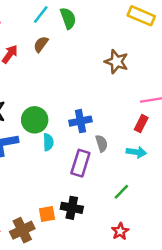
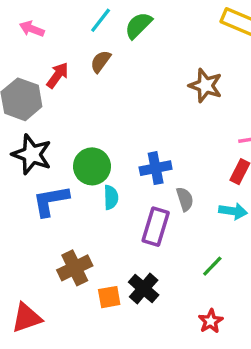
green semicircle: (68, 18) -> (138, 25), turned -115
black cross: (72, 208) -> (144, 288), turned 30
brown cross: (22, 230) -> (75, 268), moved

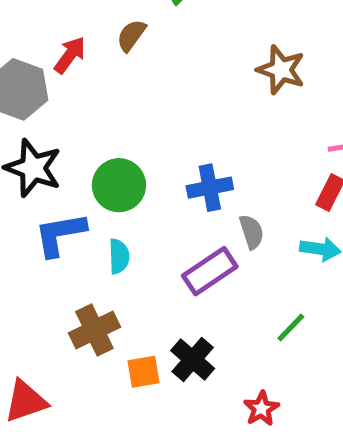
cyan semicircle: (111, 197) -> (119, 256), moved
purple rectangle: (156, 227) -> (210, 271), turned 39
red star: (211, 321) -> (261, 409), moved

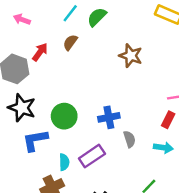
brown star: (281, 70) -> (131, 56), moved
cyan semicircle: (119, 256) -> (64, 162), moved
purple rectangle: (210, 271) -> (92, 156), moved

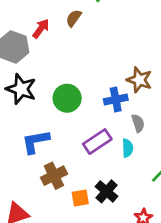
brown star: (131, 56) -> (139, 80), moved
blue L-shape: (35, 140) -> (36, 142), moved
cyan semicircle: (64, 162) -> (128, 148), moved

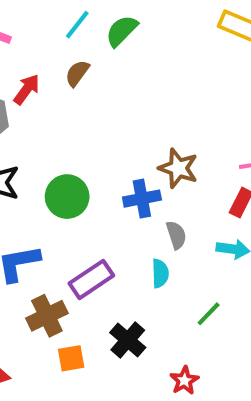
purple rectangle: (97, 142) -> (91, 279), moved
orange square: (80, 198) -> (71, 358), moved

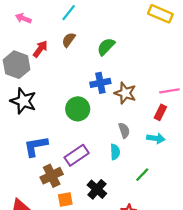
green semicircle: (122, 31) -> (106, 47), moved
green circle: (67, 197) -> (78, 109), moved
blue cross: (142, 199) -> (100, 83), moved

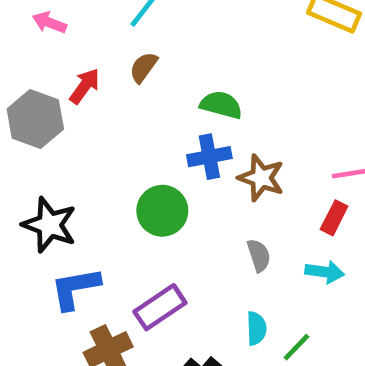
green semicircle: (106, 47) -> (221, 105), moved, turned 60
black star: (23, 101) -> (49, 225), moved
cyan semicircle: (115, 152) -> (256, 328), moved

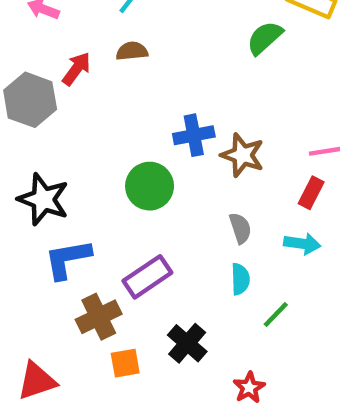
brown semicircle: (143, 67) -> (132, 51), turned 48
green semicircle: (221, 105) -> (265, 38), moved, turned -57
cyan semicircle: (256, 328) -> (240, 279), moved

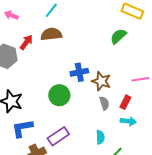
green semicircle: (265, 38) -> (118, 36), moved
brown semicircle: (132, 51) -> (51, 34), size x1.5
red rectangle: (311, 193) -> (125, 102), moved
gray semicircle: (240, 228) -> (104, 103), moved

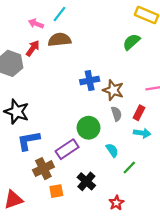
pink arrow: (11, 15) -> (36, 24), moved
green circle: (59, 95) -> (89, 128), moved
cyan semicircle: (100, 137) -> (112, 150), turned -32

